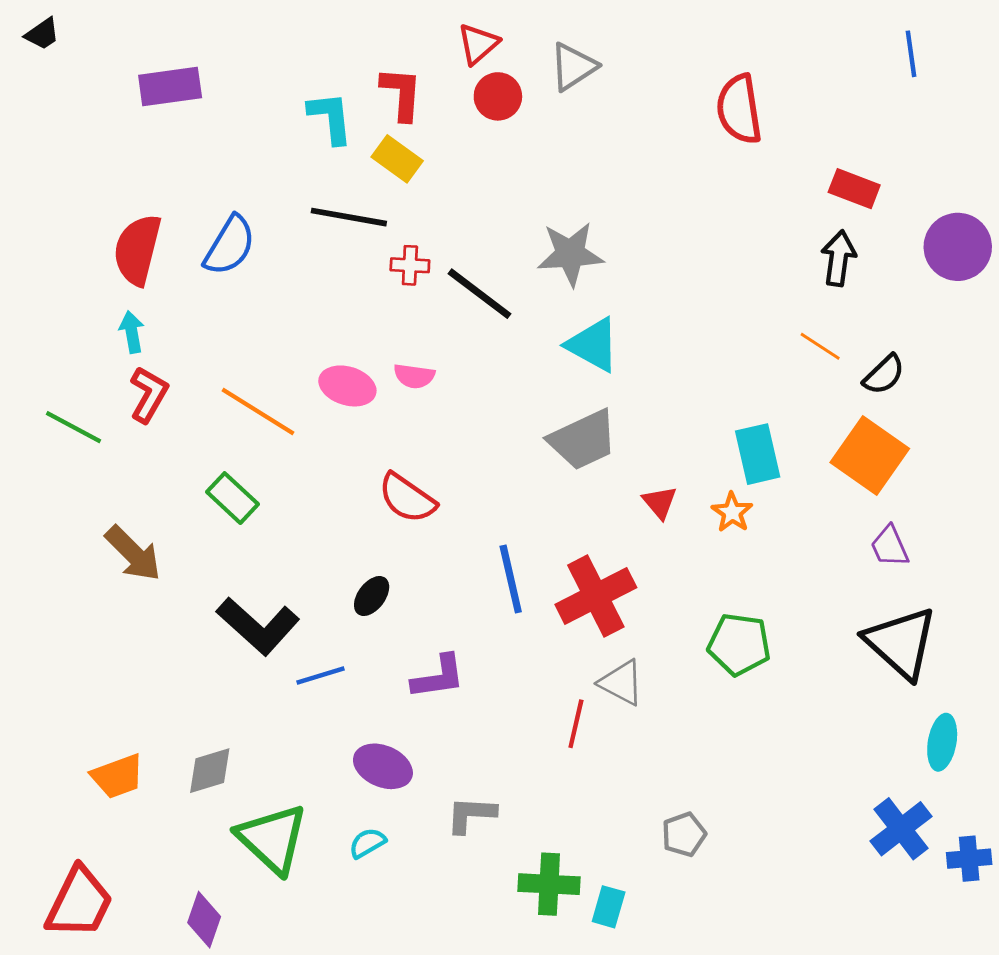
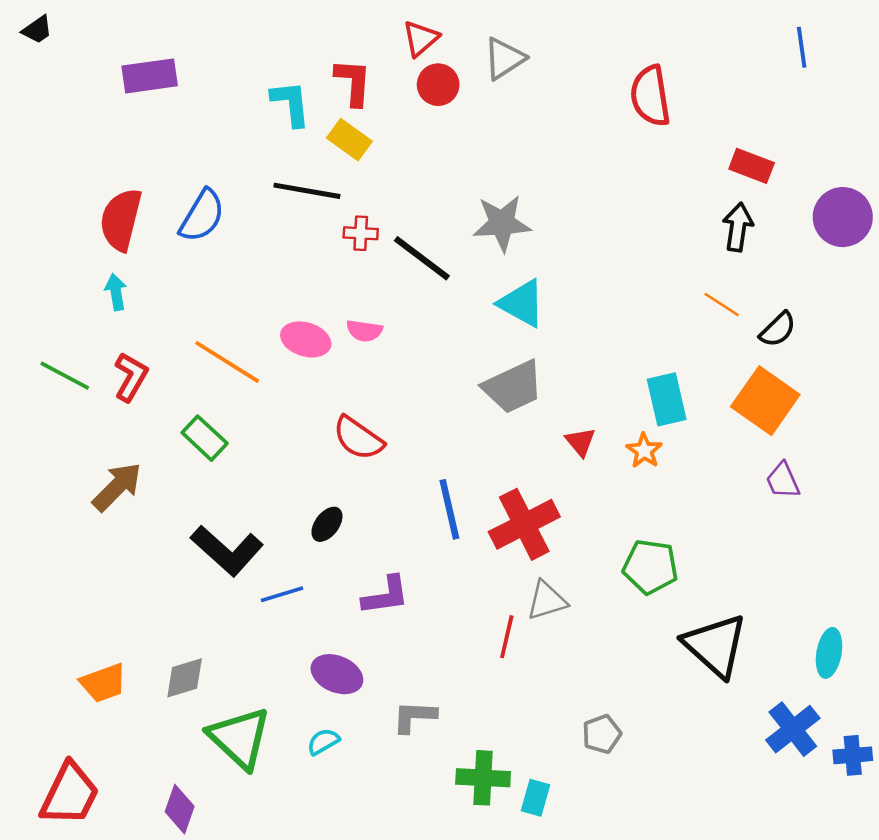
red L-shape: (149, 394) -> (131, 377), moved
brown arrow: (133, 553) -> (117, 487), turned -90
black triangle: (901, 643) -> (715, 645), moved
gray triangle: (621, 683) -> (547, 600), turned -45

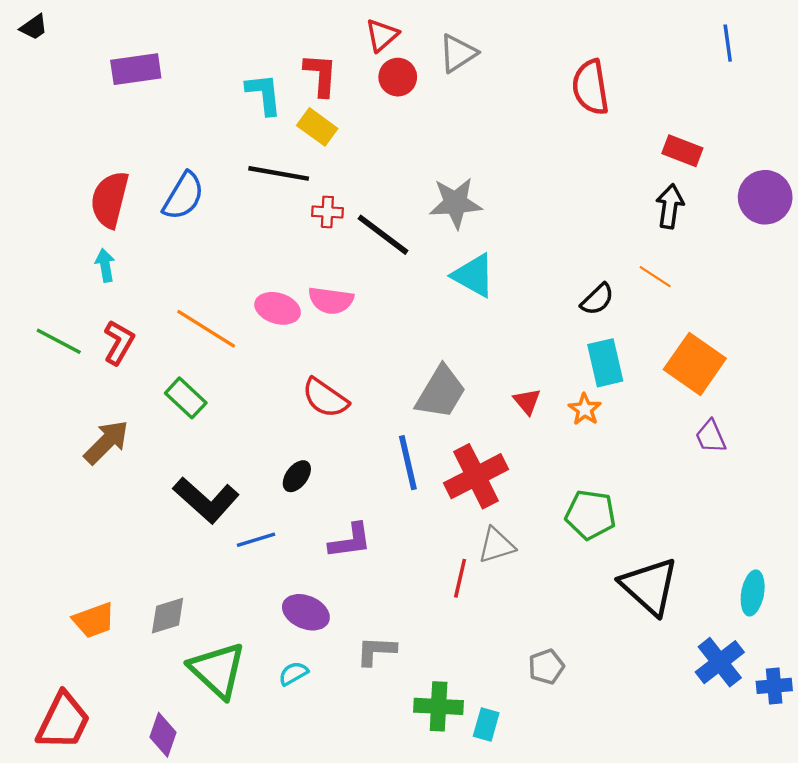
black semicircle: (778, 329) -> (597, 299), moved
pink semicircle: (364, 331) -> (331, 300), size x1.4
gray trapezoid: (513, 387) -> (441, 392), moved, turned -34

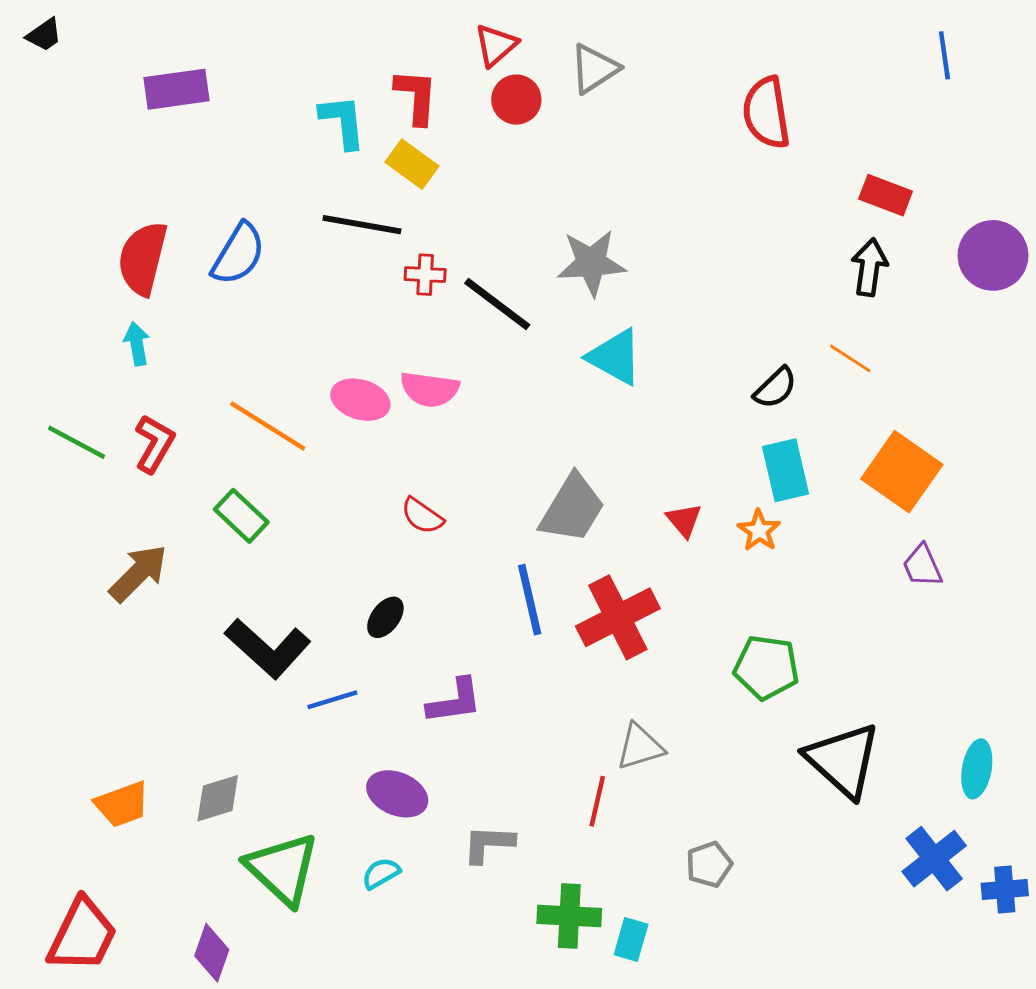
red semicircle: (325, 398) -> (422, 516), size x0.7
gray triangle: (496, 545) -> (640, 747), moved
red line: (460, 578) -> (597, 801), moved

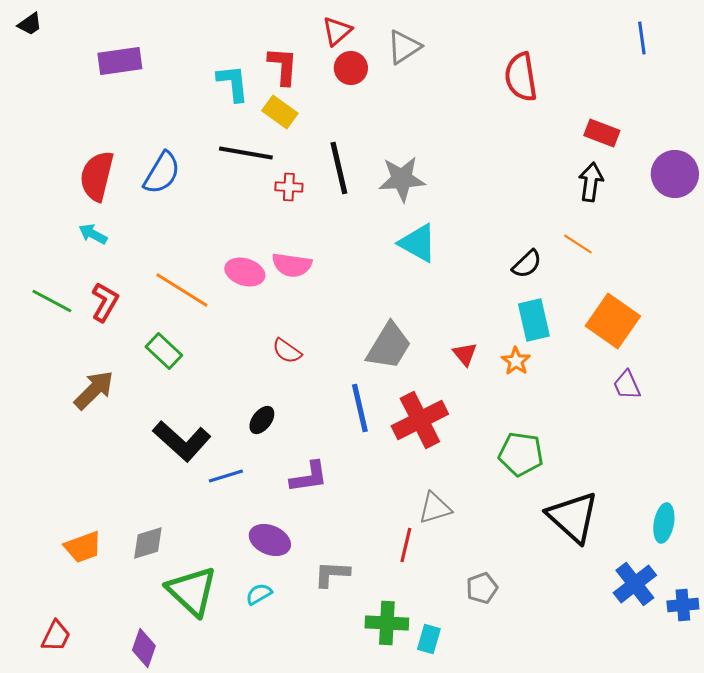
black line: (497, 304) -> (339, 168), moved, turned 40
cyan arrow: (137, 344) -> (93, 234), turned -52
red trapezoid: (82, 935) -> (56, 636), size x0.6

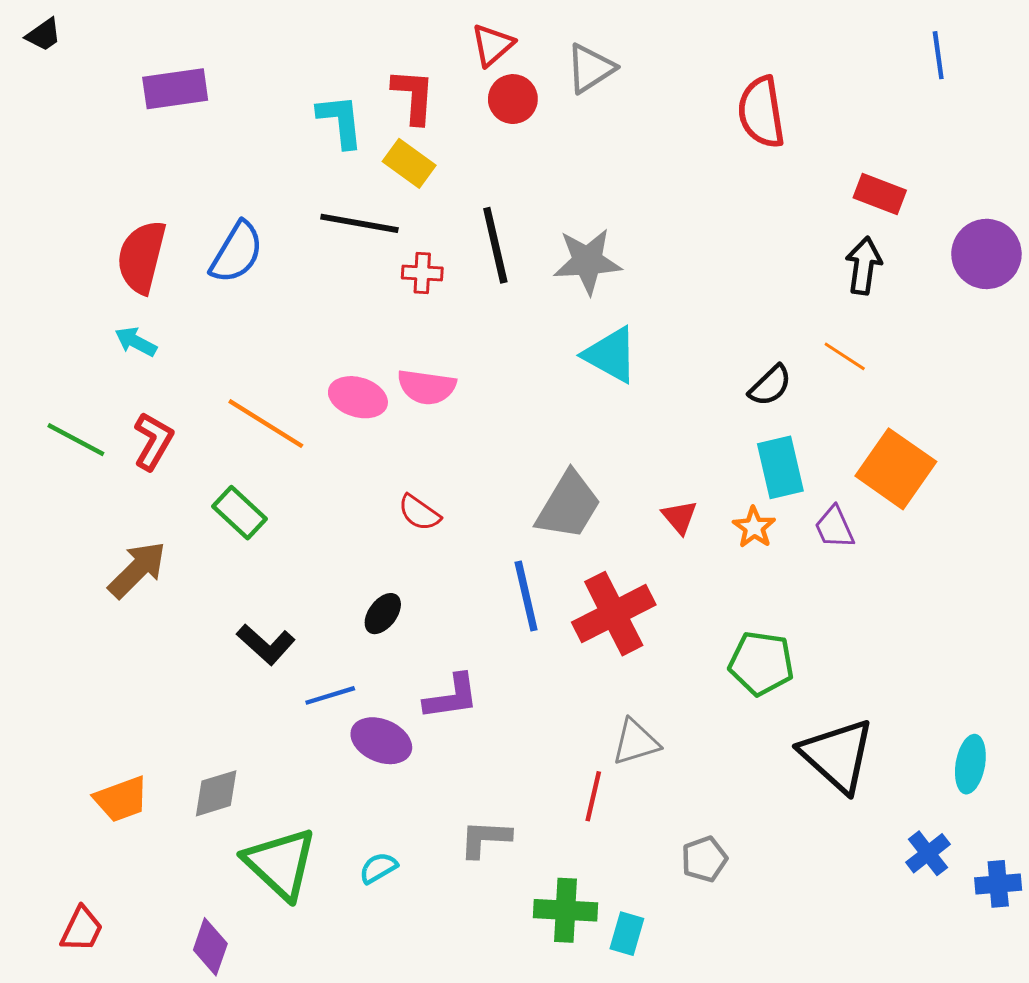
purple trapezoid: (627, 385) -> (834, 527), moved
black L-shape: (182, 441) -> (266, 644), size x0.7
purple ellipse: (270, 540) -> (381, 741), moved
blue cross: (635, 584) -> (928, 853), size x0.7

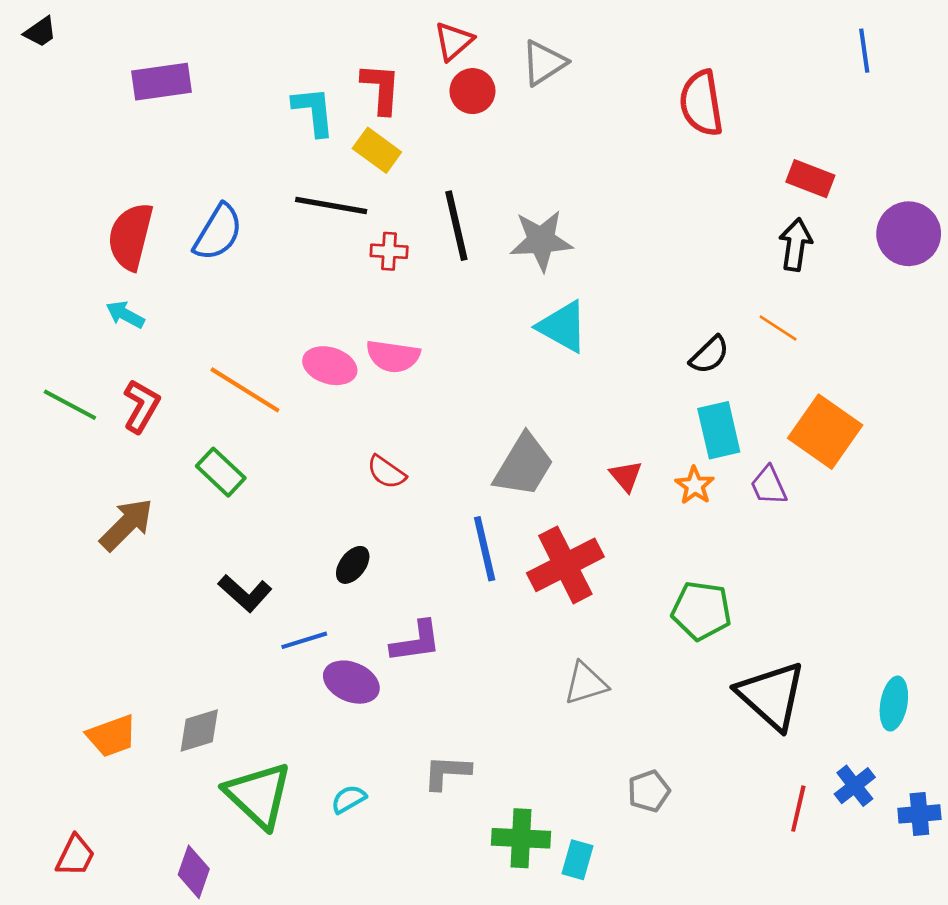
red line: (593, 796) -> (798, 809), moved

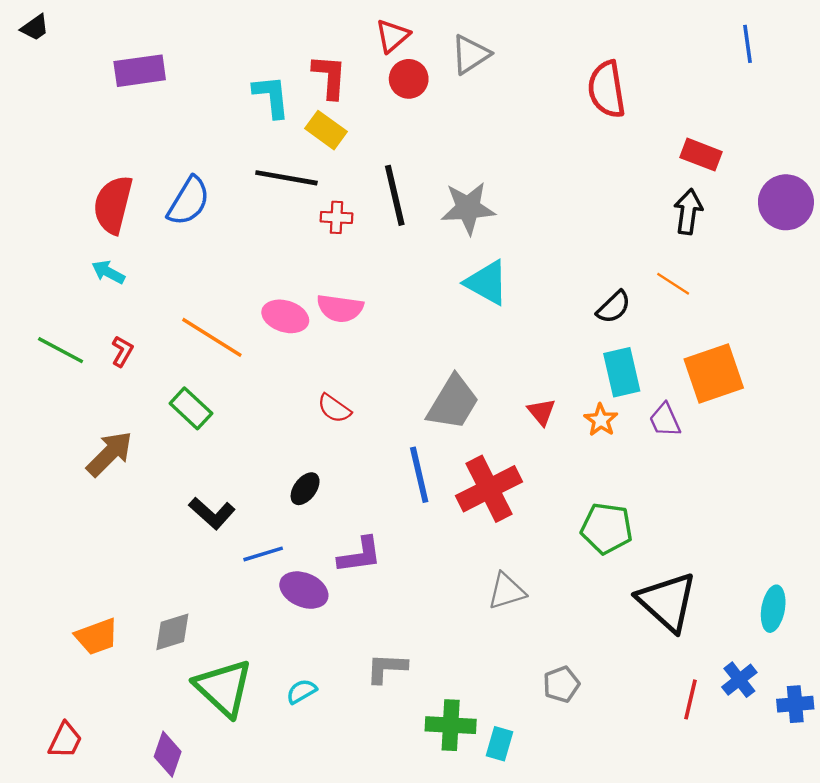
red L-shape: (141, 406) -> (122, 351), size x0.7
orange square: (825, 432) -> (714, 373), turned 36

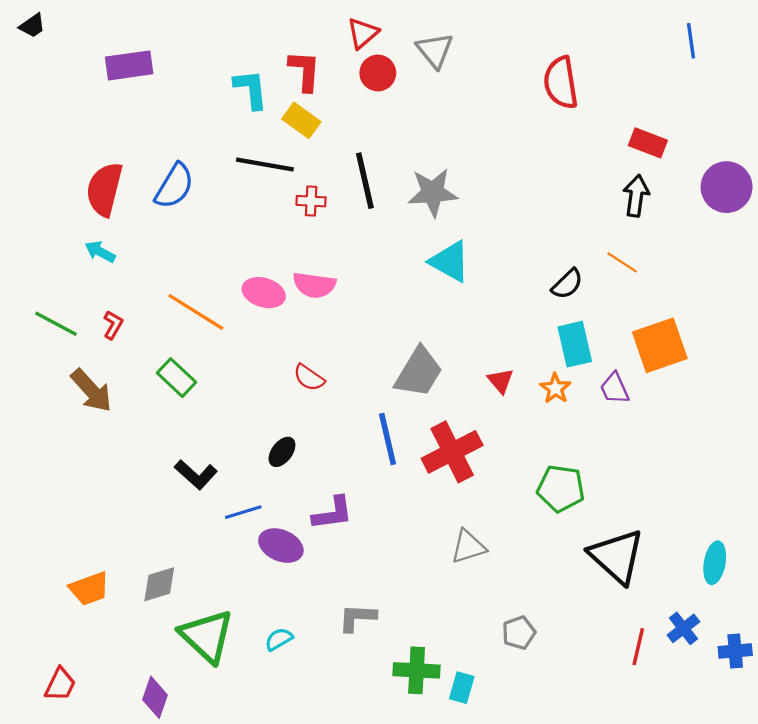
gray triangle: (470, 54) -> (435, 50), turned -36
brown arrow: (109, 454) -> (91, 391), moved, turned 93

